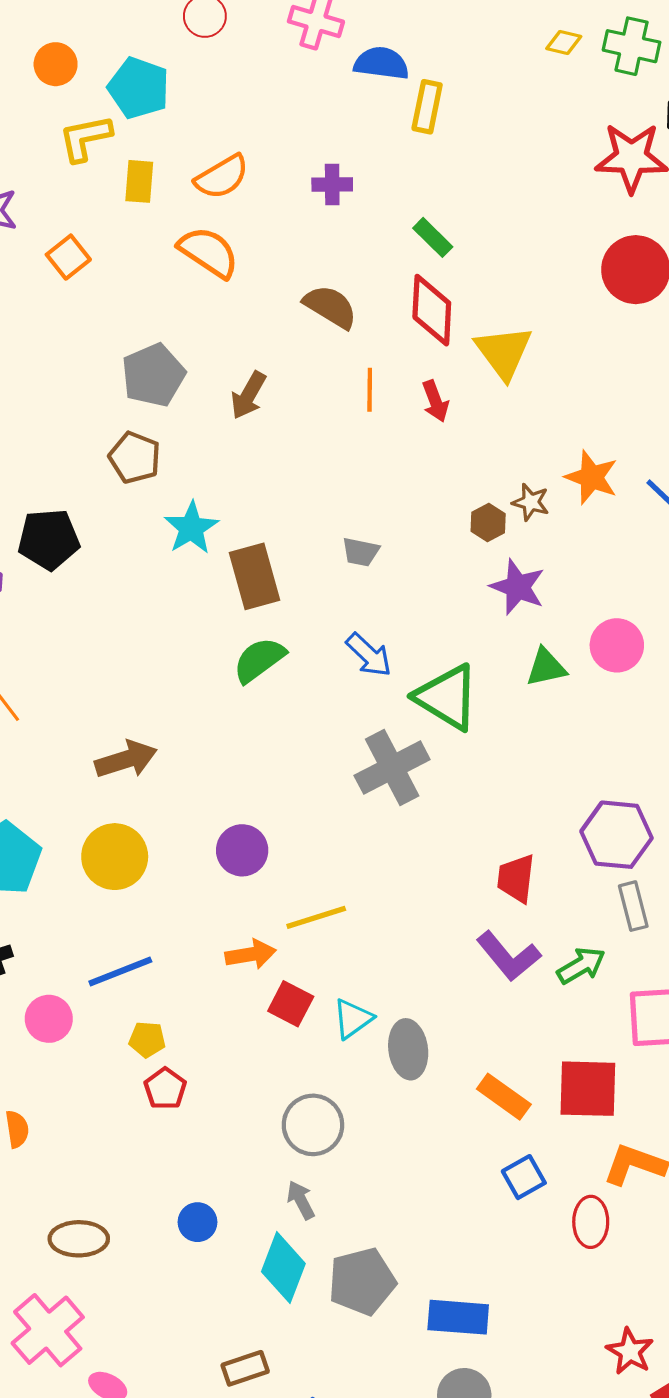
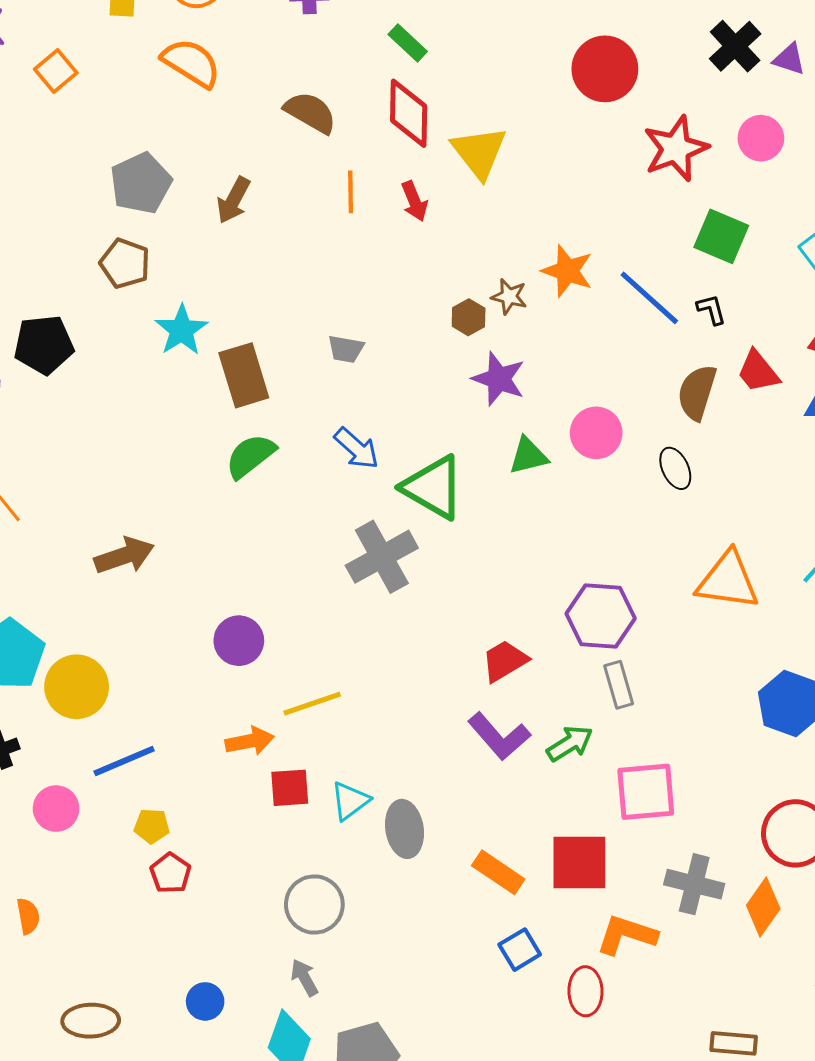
yellow circle: (115, 857) -> (77, 687), moved
red trapezoid: (516, 878) -> (505, 661), turned 54
red square: (291, 1004) -> (290, 788), turned -30

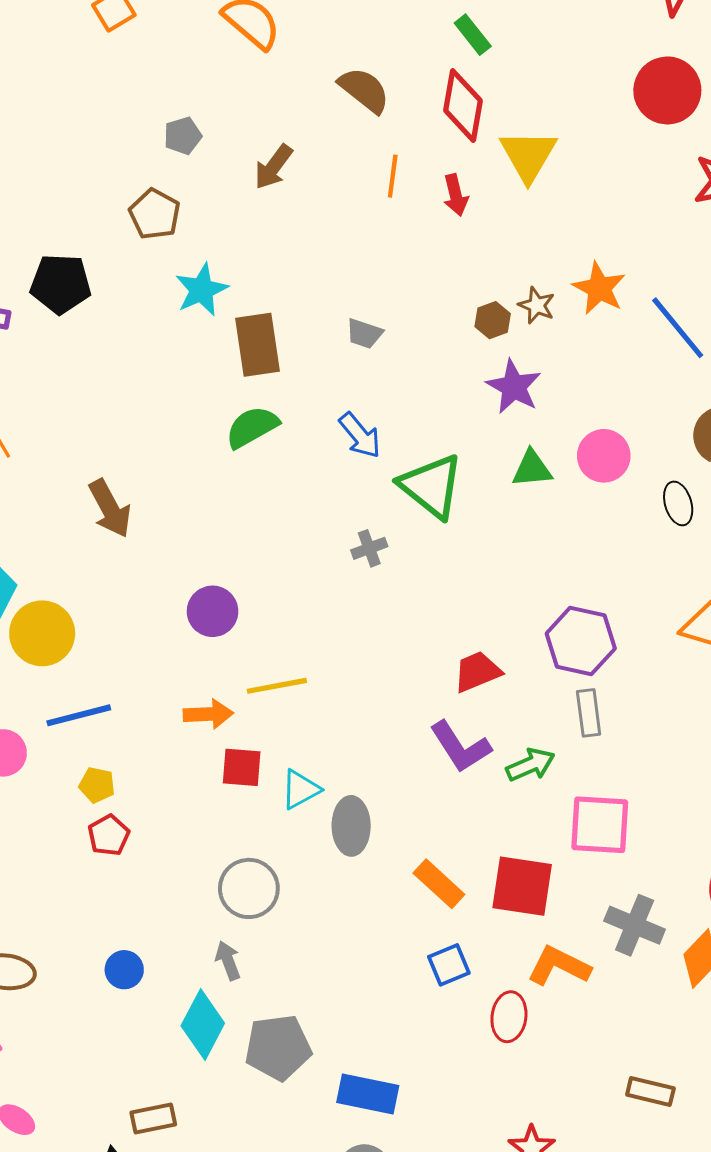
gray pentagon: (141, 183) -> (183, 136), size x0.6
brown arrow: (124, 556) -> (110, 508), turned 72
gray cross: (382, 557) -> (369, 548), size x0.5

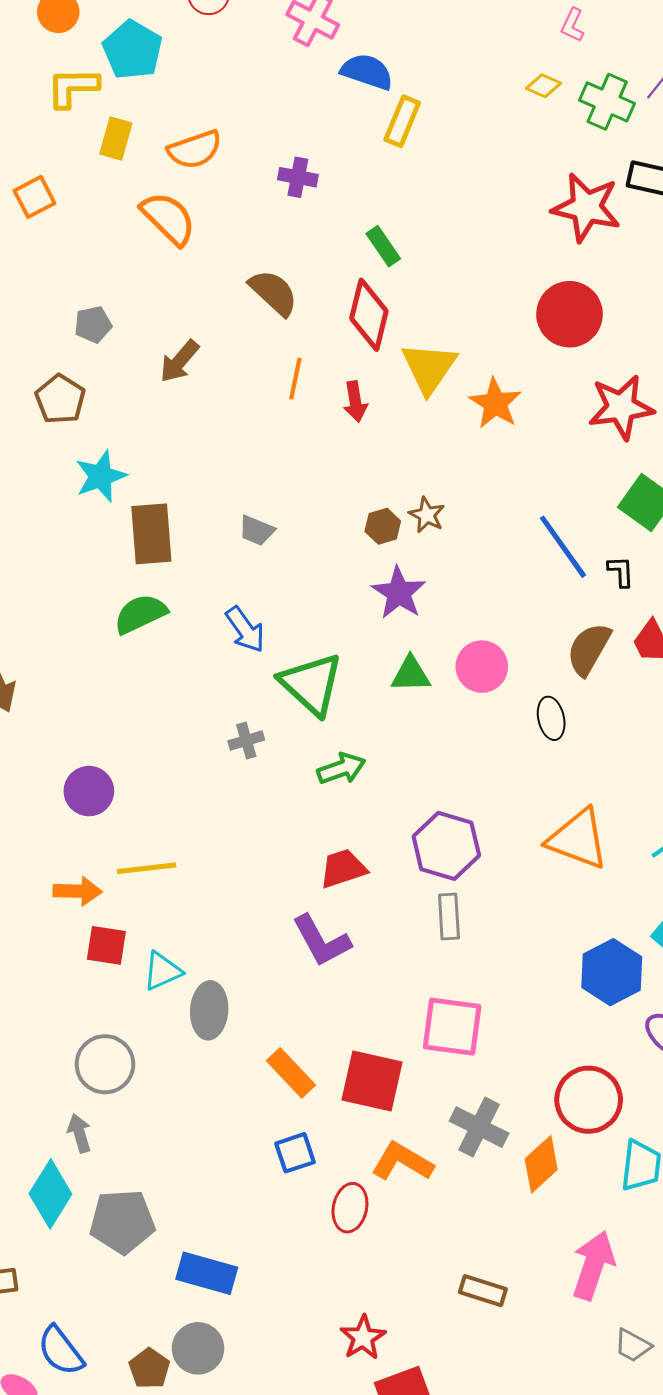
orange star: (599, 288) -> (495, 403), moved
green arrow: (530, 765) -> (341, 769), moved

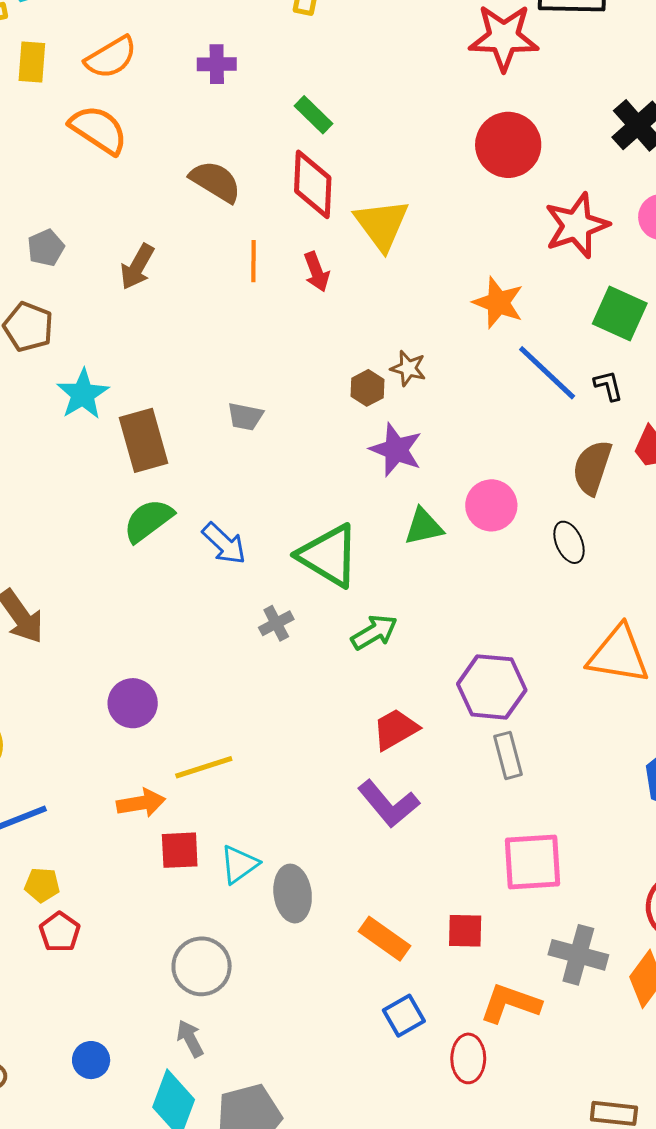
orange star: (495, 403) -> (498, 303), moved
blue arrow: (245, 630) -> (224, 544), moved
red square: (372, 1081) -> (465, 931), size x0.6

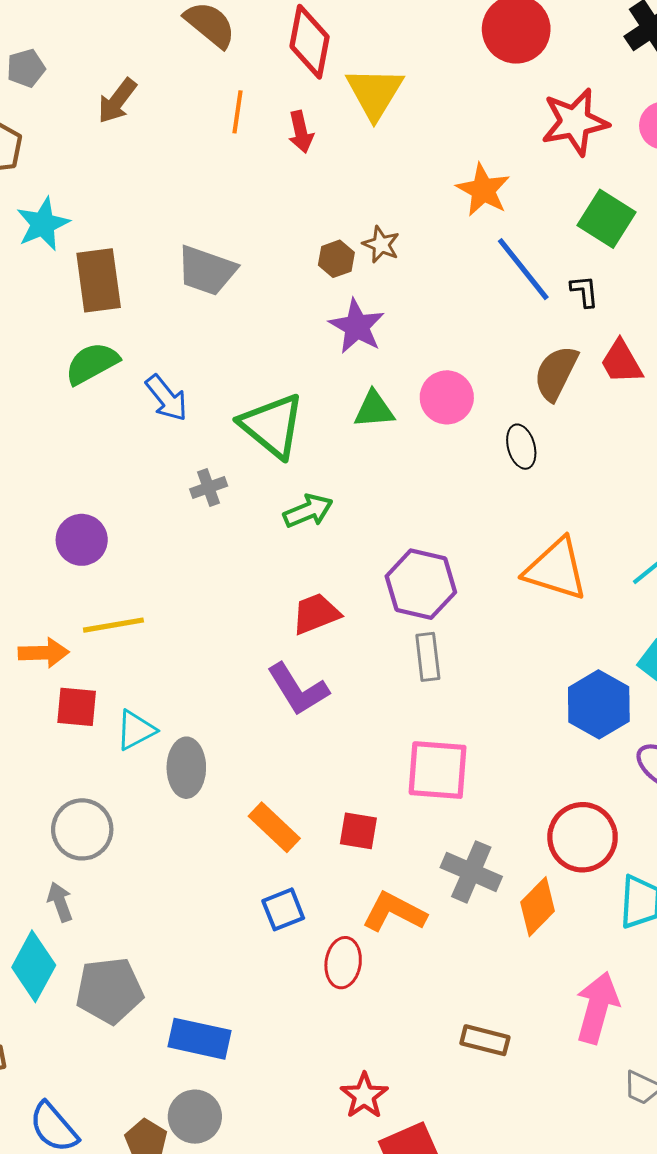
gray trapezoid: (245, 417) -> (207, 271), size x1.6
purple circle: (133, 703) -> (82, 540), moved

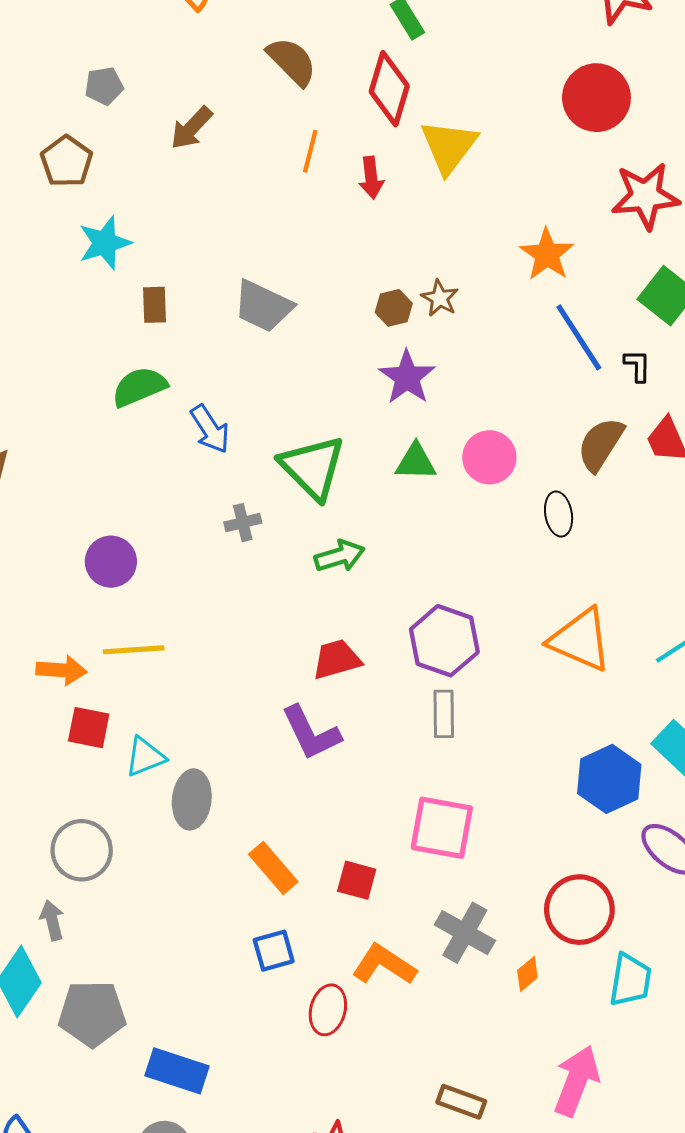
brown rectangle: (99, 280) -> (154, 305), size x0.6
orange diamond: (538, 907) -> (527, 974), size x0.6

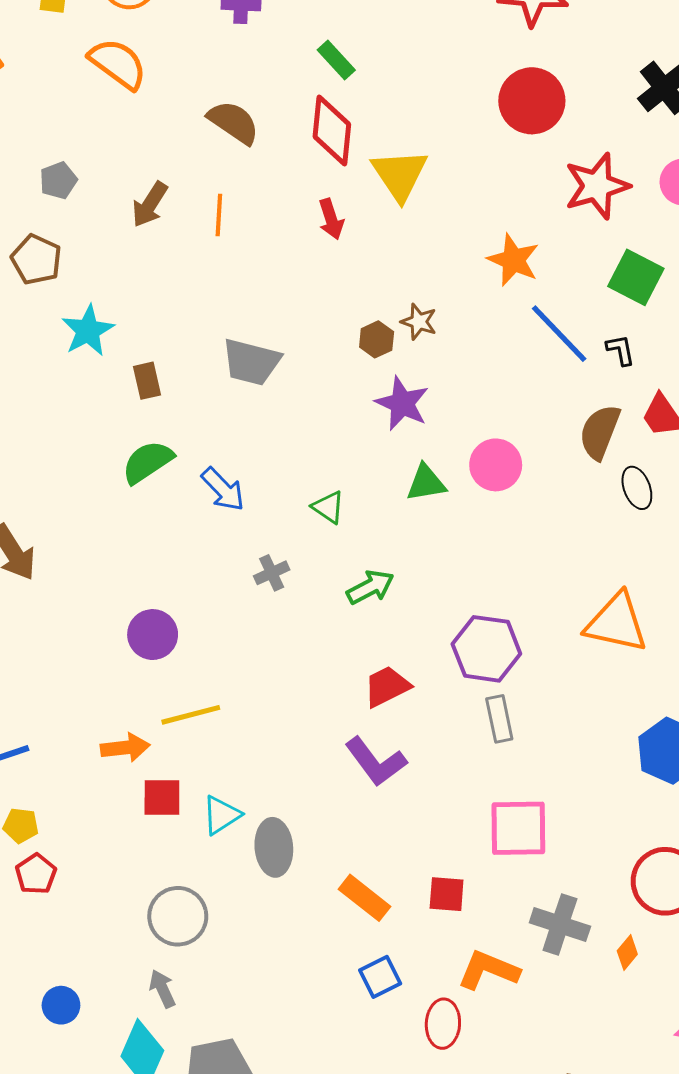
orange line: (310, 151) -> (219, 215), moved
green triangle: (313, 467) -> (328, 507), size x0.5
black ellipse: (559, 514) -> (637, 488), moved

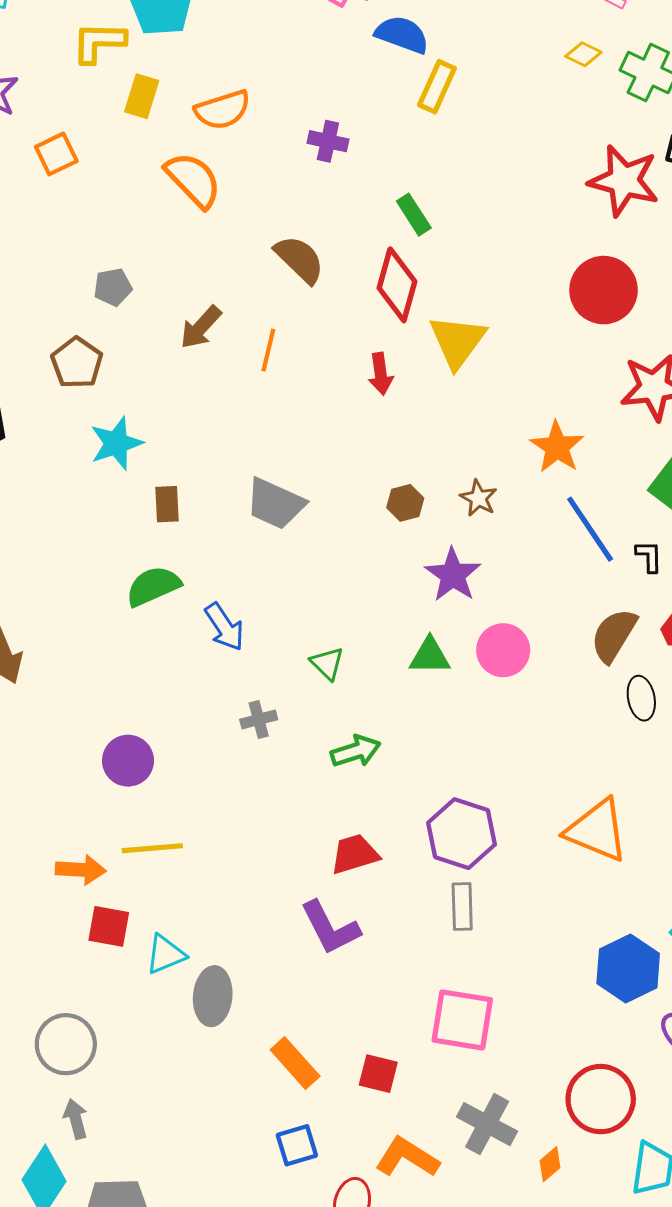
brown star: (419, 322) -> (479, 498), moved
purple star: (402, 403) -> (453, 575), moved
gray circle: (178, 916) -> (66, 1044), moved

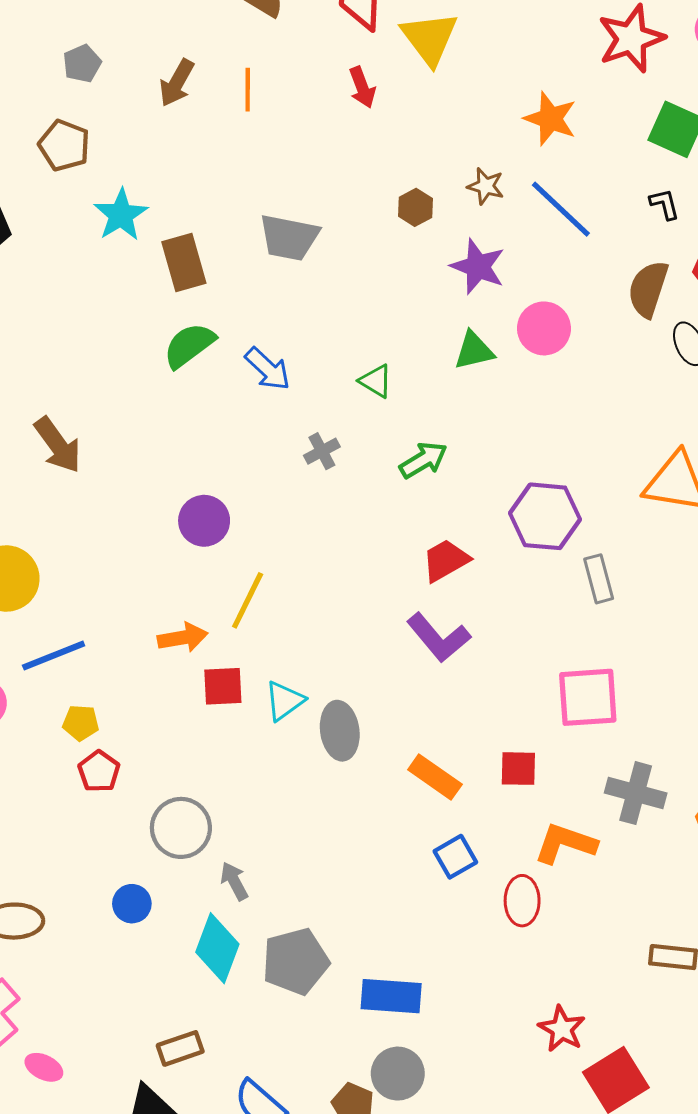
brown rectangle: (167, 504) -> (184, 262), size x1.5
blue line: (590, 529) -> (561, 209), moved
yellow line: (152, 848) -> (248, 600), turned -46
gray rectangle: (462, 907) -> (599, 579), moved
gray circle: (66, 1044) -> (181, 828), moved

